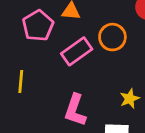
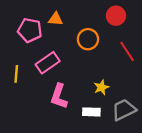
pink pentagon: (38, 26) -> (30, 30), turned -30
pink rectangle: (77, 51) -> (48, 63), moved

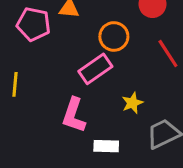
pink rectangle: (48, 63) -> (95, 69), moved
white rectangle: (91, 112) -> (106, 146), moved

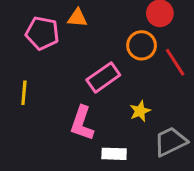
orange circle: (114, 36) -> (142, 45), moved

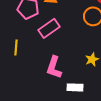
pink rectangle: (103, 77) -> (49, 28), moved

